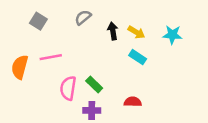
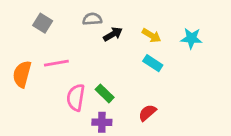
gray semicircle: (83, 17) -> (92, 19), turned 35
black arrow: (113, 31) -> (113, 34), moved, turned 70
red semicircle: (133, 102) -> (147, 113), turned -42

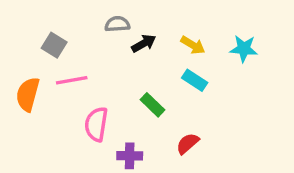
gray square: (43, 23) -> (54, 45), moved
green rectangle: (105, 93) -> (152, 105), moved

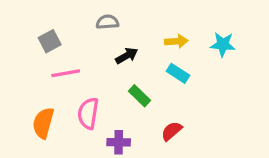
black arrow: (144, 43) -> (127, 56), moved
gray square: (54, 45) -> (50, 41), turned 30
yellow arrow: (193, 45) -> (176, 41), turned -35
orange semicircle: (28, 94) -> (43, 123), moved

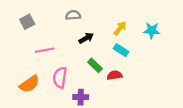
gray square: (50, 41) -> (27, 22), moved
yellow arrow: (176, 41) -> (120, 28), turned -48
orange semicircle: (43, 123) -> (29, 84), turned -140
red semicircle: (172, 131) -> (115, 75), moved, turned 32

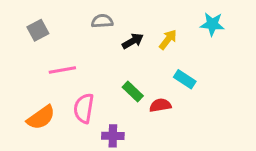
cyan star: (152, 30) -> (212, 24), moved
black arrow: (86, 38) -> (133, 41), moved
cyan rectangle: (121, 50) -> (185, 79), moved

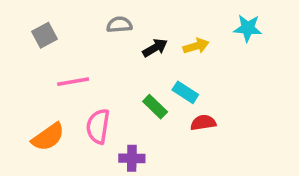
yellow arrow: (168, 39) -> (196, 46), turned 35
cyan rectangle: (185, 79) -> (185, 92), moved
red semicircle: (160, 105) -> (203, 123), moved

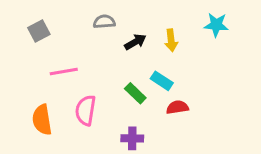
yellow arrow: (196, 46) -> (171, 40), turned 100
orange semicircle: (48, 137) -> (42, 120), turned 116
purple cross: (132, 158) -> (132, 138), moved

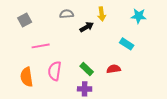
yellow arrow: (171, 40) -> (102, 14), moved
cyan rectangle: (162, 81) -> (127, 44), moved
green rectangle: (135, 93) -> (87, 69), moved

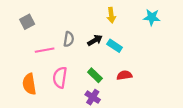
gray semicircle: (67, 14) -> (69, 39), moved, turned 104
black arrow: (87, 27) -> (95, 40), moved
cyan rectangle: (127, 44) -> (115, 46), moved
purple cross: (85, 89) -> (93, 97), turned 32

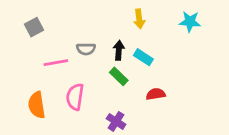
gray semicircle: (69, 39) -> (86, 49), turned 80
black arrow: (95, 40) -> (119, 50), turned -56
green rectangle: (95, 75) -> (119, 76), moved

